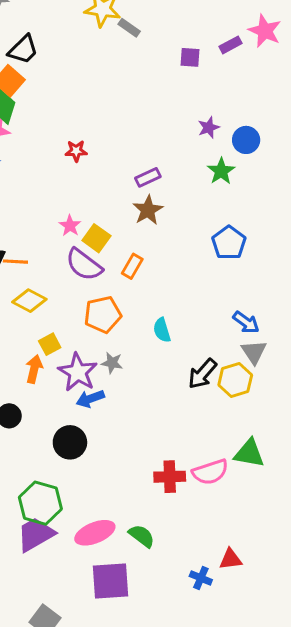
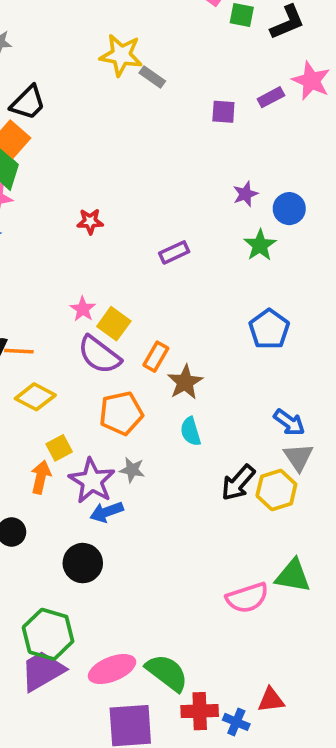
brown star: (148, 210) -> (185, 382), moved
red cross: (170, 477) -> (200, 711), moved
green semicircle: (142, 536) -> (167, 673), size x1.4

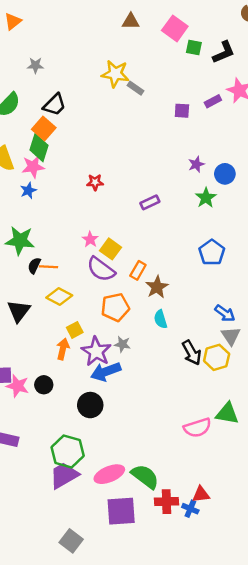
black arrow: (238, 483) -> (192, 353), turned -70
blue arrow: (107, 512) -> (106, 372), size x1.4
red triangle: (271, 700) -> (201, 494), moved

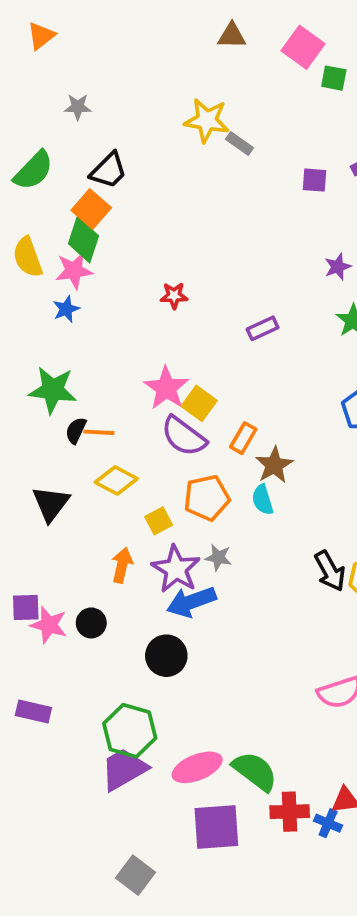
pink star: (90, 239) -> (166, 388), size x1.6
cyan semicircle: (161, 319) -> (263, 500), moved
yellow square: (75, 330) -> (159, 521), moved

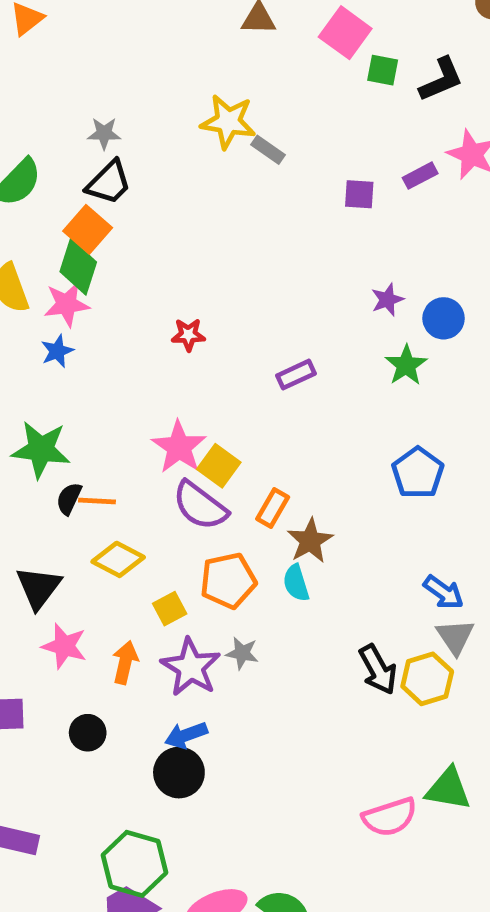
gray star: (78, 107) -> (104, 133), moved
blue arrow: (191, 602) -> (186, 735), moved, size x0.7
pink star: (49, 625) -> (64, 646), moved

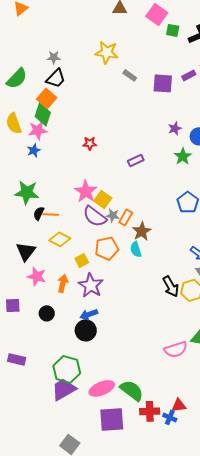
gray rectangle: (268, 150) -> (130, 75), moved
purple square: (359, 194) -> (163, 83), size x1.5
gray star: (242, 653) -> (113, 215), moved

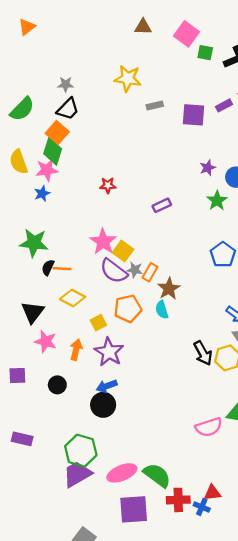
gray rectangle: (130, 75) -> (155, 105), turned -48

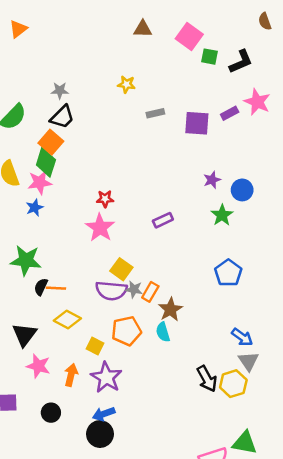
yellow star: (128, 78) -> (126, 84), size x0.6
pink star: (103, 242) -> (100, 228), moved
purple semicircle: (114, 271) -> (111, 291), turned -32
yellow square: (98, 323) -> (95, 346), turned -35

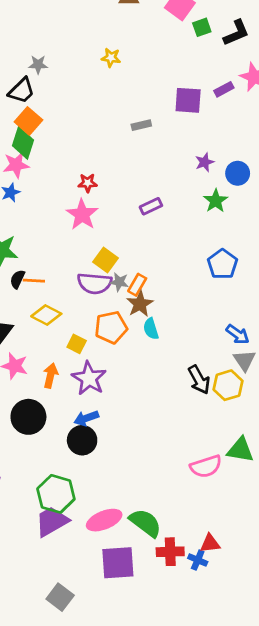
green square: (209, 57) -> (202, 27), turned -30
gray rectangle: (155, 113) -> (141, 125), moved
black trapezoid: (62, 117) -> (22, 91), moved
brown star: (170, 309) -> (140, 304), moved
black circle: (51, 413) -> (28, 417), size x1.6

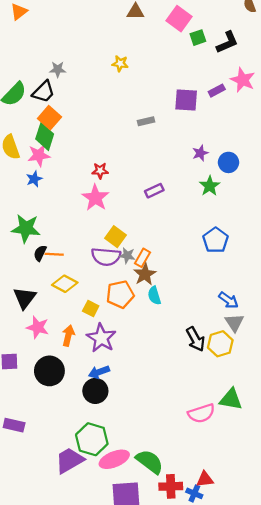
green hexagon: (56, 494) -> (92, 439), moved

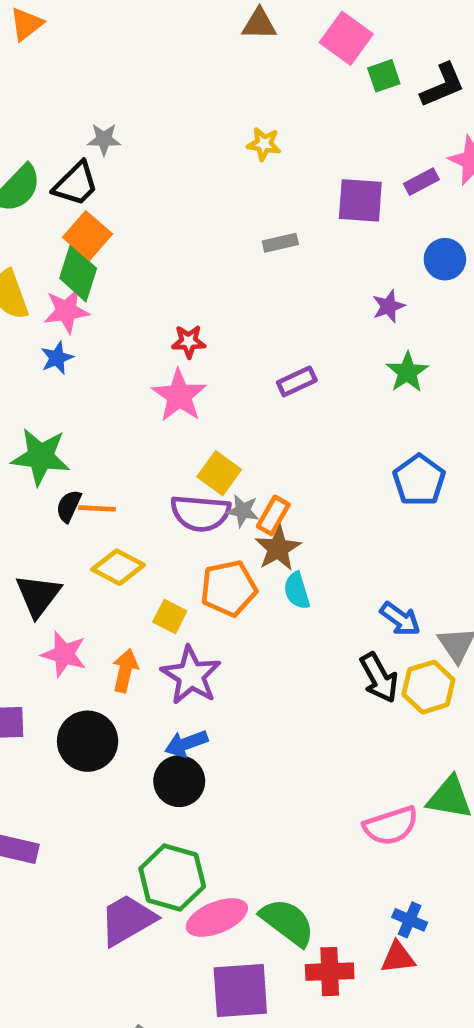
yellow star: (120, 63) -> (264, 144), moved
blue circle: (228, 162) -> (445, 259), moved
blue arrow: (228, 300) -> (400, 619), moved
blue cross: (194, 493) -> (410, 920), moved

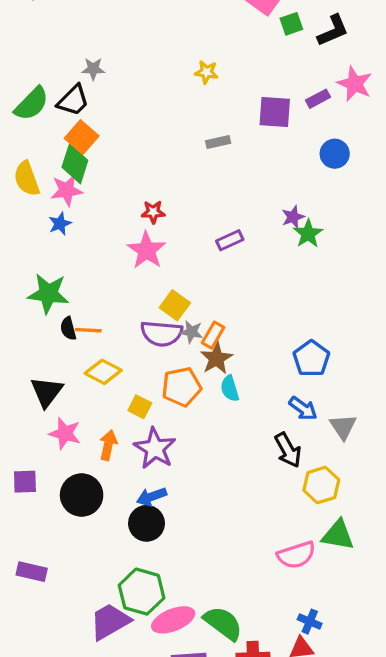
purple star: (388, 306) -> (293, 217), moved
blue pentagon: (419, 480) -> (311, 358), moved
black semicircle: (69, 506) -> (68, 329), turned -40
yellow hexagon: (428, 687) -> (321, 485), moved

